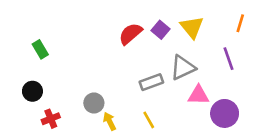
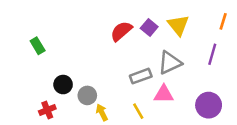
purple line: (228, 59) -> (212, 54), turned 35
black circle: (32, 91) -> (63, 85), moved
pink triangle: (198, 95) -> (164, 94), moved

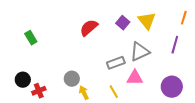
red semicircle: (121, 31) -> (89, 28), moved
black circle: (63, 85) -> (23, 80), moved

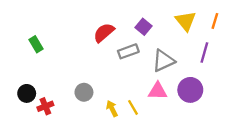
yellow triangle: (147, 21) -> (186, 21), moved
gray rectangle: (116, 63) -> (128, 51), moved
purple circle: (172, 87) -> (190, 90), moved
yellow arrow: (84, 93) -> (112, 109), moved

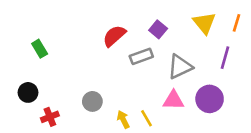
black circle: (27, 93) -> (28, 92), moved

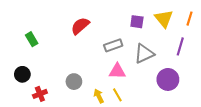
purple square: (158, 29) -> (137, 22), moved, turned -32
red semicircle: (114, 36) -> (80, 26), moved
pink triangle: (174, 100) -> (117, 71), moved

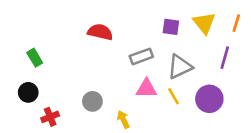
red semicircle: (80, 26) -> (100, 32), turned 54
green rectangle: (32, 39) -> (35, 58), moved
yellow line: (117, 95) -> (173, 96), moved

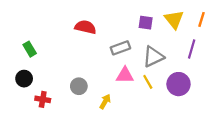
red cross: (50, 117) -> (43, 99), turned 32
yellow arrow: (123, 119) -> (105, 102), turned 56

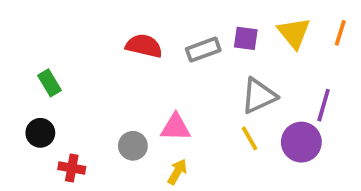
gray rectangle: (120, 48) -> (203, 50), moved
purple line: (192, 49) -> (324, 105), moved
pink triangle: (125, 75) -> (175, 127), moved

